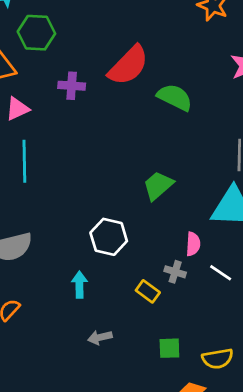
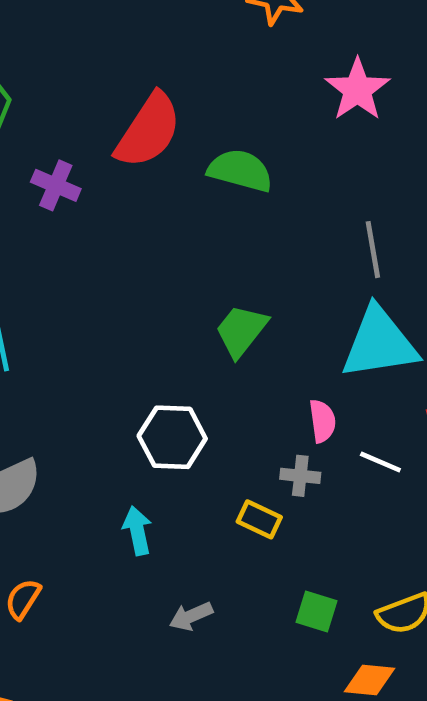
purple cross: (72, 86) -> (56, 185), turned 30
green square: (169, 348) -> (316, 611), turned 30

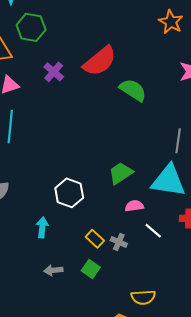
green trapezoid: (241, 331) -> (121, 173), moved
pink semicircle: (322, 421) -> (134, 206), turned -108
gray cross: (300, 476) -> (119, 242), moved
green square: (316, 611) -> (91, 269), moved

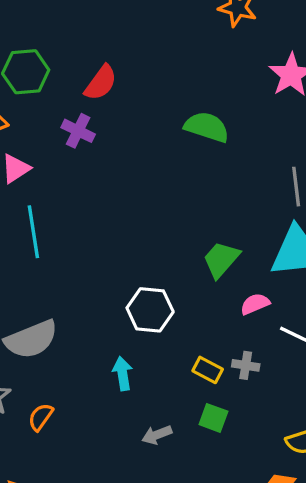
red semicircle: (100, 61) -> (101, 83), moved, size x0.7

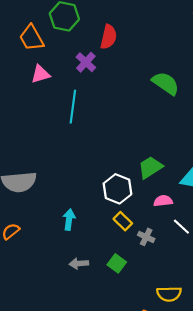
red semicircle: (101, 83) -> (109, 37), turned -40
cyan line: (33, 232) -> (73, 107), moved
white hexagon: (150, 310) -> (117, 189), moved
yellow rectangle: (208, 370) -> (123, 221), moved

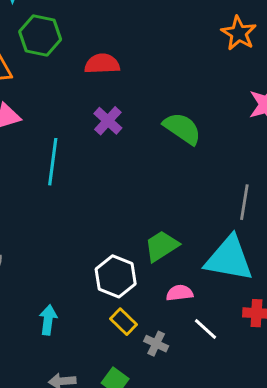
red semicircle: (109, 37) -> (102, 64), turned -105
purple cross: (86, 62) -> (108, 121), moved

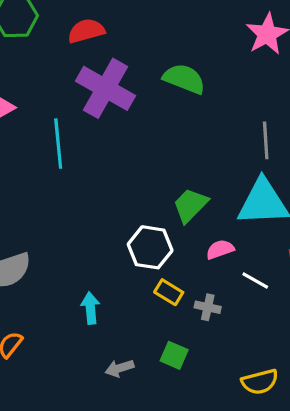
purple cross: (108, 121) -> (106, 88), size x1.8

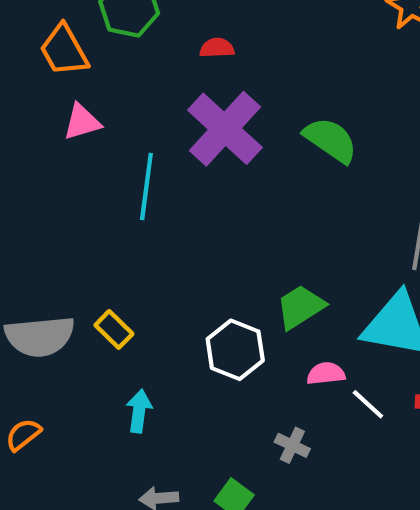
red semicircle: (86, 31) -> (217, 48), size x0.7
white line: (255, 281) -> (368, 404), moved
yellow rectangle: (169, 292) -> (114, 329), moved

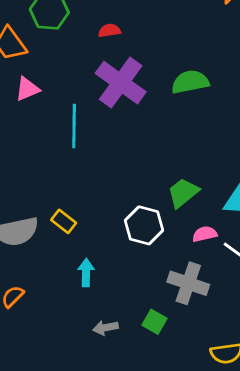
green semicircle: (331, 140) -> (190, 82), turned -39
gray cross: (292, 445) -> (188, 283), size x1.8

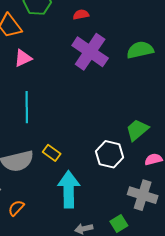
cyan line: (74, 126) -> (27, 107), moved
cyan arrow: (86, 273) -> (69, 189), size x1.8
green square: (154, 322) -> (119, 224), turned 30

